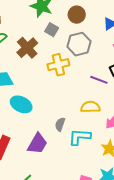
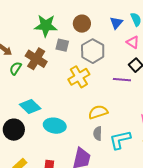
brown cross: (27, 48) -> (36, 59), moved
yellow semicircle: (90, 107) -> (98, 112), moved

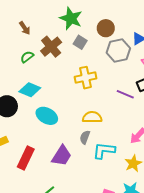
gray hexagon: (93, 51) -> (118, 51), moved
green semicircle: (16, 68) -> (27, 57), moved
cyan diamond: (30, 106) -> (30, 90), turned -40

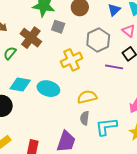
gray hexagon: (118, 51) -> (98, 40), moved
cyan ellipse: (47, 116) -> (48, 89), moved

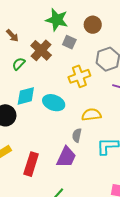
cyan diamond: (20, 85) -> (26, 96), turned -30
gray semicircle: (85, 118) -> (77, 135), moved

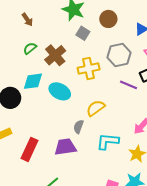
brown cross: (41, 50) -> (55, 55), moved
yellow semicircle: (91, 115) -> (96, 108), turned -36
purple trapezoid: (66, 157) -> (65, 147), turned -130

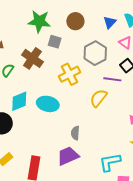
brown cross: (55, 55) -> (32, 58), moved
yellow semicircle: (96, 108) -> (98, 98), moved
cyan L-shape: (108, 141) -> (110, 162), moved

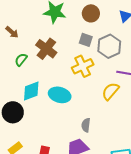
gray square: (55, 42) -> (86, 40), moved

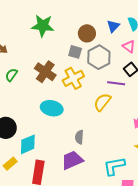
brown circle: (91, 13) -> (87, 33), moved
brown cross: (46, 49) -> (45, 72), moved
cyan diamond: (31, 91) -> (28, 144), moved

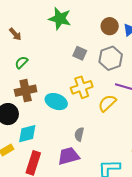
brown circle: (87, 33) -> (110, 26), moved
gray square: (75, 52) -> (80, 53), moved
brown cross: (45, 72) -> (26, 91), moved, turned 35
yellow cross: (73, 78) -> (82, 87), moved

